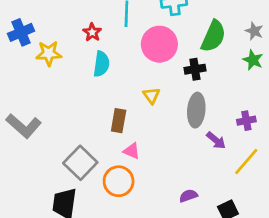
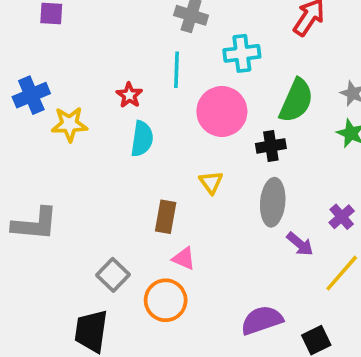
purple cross: (246, 121) -> (342, 217), turned -30
gray L-shape: (24, 126) -> (35, 224), turned -36
gray square: (80, 163) -> (113, 275), size x0.7
purple semicircle: (188, 196) -> (262, 320), size x1.6

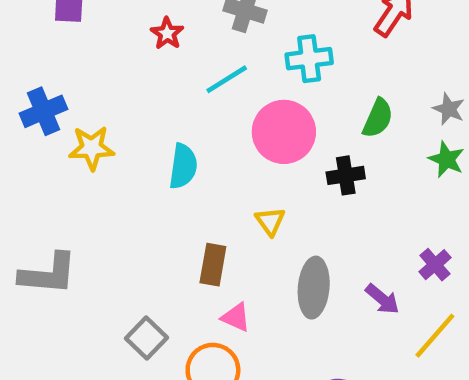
cyan line: (177, 70) -> (227, 79), turned 56
red star: (129, 95) -> (167, 33), moved
green semicircle: (296, 101) -> (378, 118), size x0.7
gray ellipse: (273, 202) -> (314, 288), moved

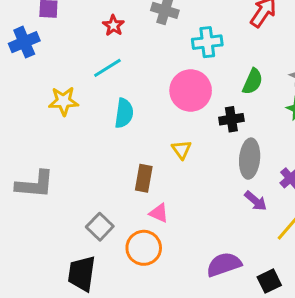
cyan line: (227, 79) -> (107, 68), moved
blue cross: (44, 111) -> (24, 42), moved
gray ellipse: (314, 288) -> (250, 159), moved

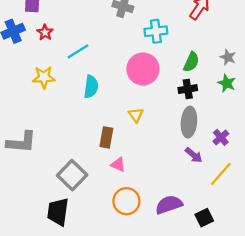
red star: (113, 25) -> (45, 32), moved
black cross: (231, 119) -> (188, 89), moved
gray square: (100, 227) -> (72, 175), size x1.4
orange circle: (144, 248) -> (126, 201), moved

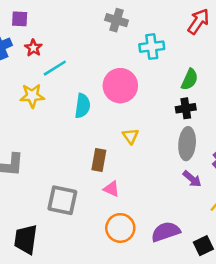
cyan line: (78, 51) -> (55, 68), moved
pink circle: (143, 69) -> (120, 86), moved
gray square: (72, 175) -> (62, 200), turned -32
black trapezoid: (58, 212) -> (26, 239), moved

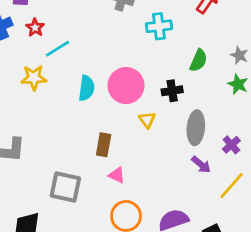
pink circle: (120, 86) -> (126, 86), moved
black cross: (186, 108) -> (172, 91), moved
yellow triangle: (130, 136) -> (147, 120), moved

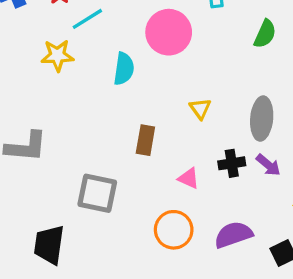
pink circle: (126, 86) -> (169, 32), moved
black cross: (172, 91) -> (232, 163), moved
pink triangle: (117, 175) -> (189, 178), moved

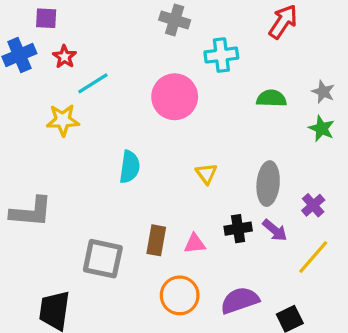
green semicircle: (265, 34) -> (271, 98), turned -112
cyan semicircle: (124, 69) -> (130, 167), moved
brown rectangle: (145, 140) -> (156, 240), moved
pink triangle: (189, 178) -> (195, 244), turned -30

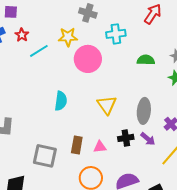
yellow star: (63, 120) -> (68, 37), moved
yellow triangle: (206, 174) -> (107, 105), size x1.5

